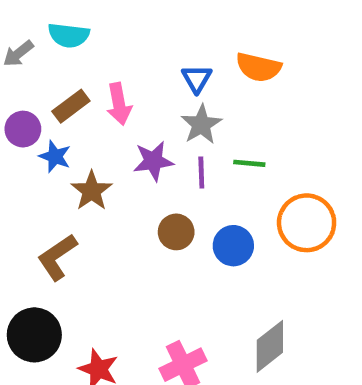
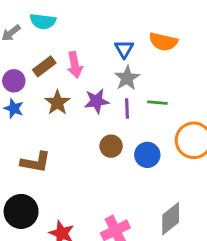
blue star: (55, 156) -> (14, 108), moved
brown star: (92, 191) -> (57, 103), moved
brown L-shape: (57, 257) -> (36, 162), turned -136

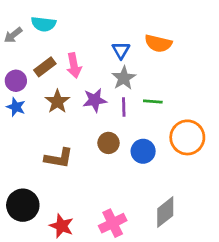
brown L-shape: (36, 162) -> (59, 158), moved

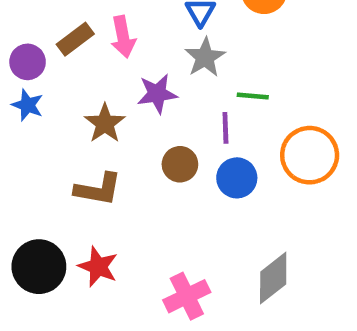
brown star: (57, 101) -> (105, 123), moved
purple line: (124, 107) -> (225, 128), moved
red star: (62, 226) -> (98, 267), moved

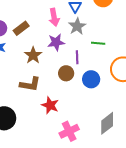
pink arrow: (123, 37) -> (54, 17), moved
brown rectangle: (75, 39) -> (21, 28), moved
purple line: (225, 128) -> (77, 57), moved
red star: (98, 267) -> (50, 105), moved

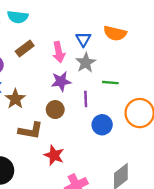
brown rectangle: (21, 28) -> (25, 49), moved
brown star: (33, 55) -> (15, 99), moved
brown circle: (66, 73) -> (55, 110), moved

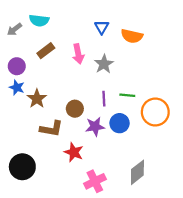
blue triangle: (83, 39) -> (102, 27), moved
purple star: (61, 81) -> (95, 127), moved
green line: (110, 83) -> (127, 95), moved

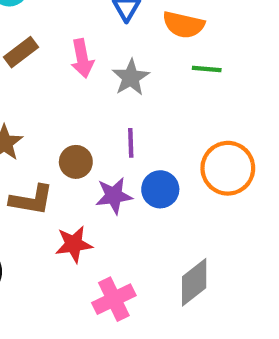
green line: (127, 95) -> (207, 69), moved
red star: (74, 152) -> (74, 244), turned -30

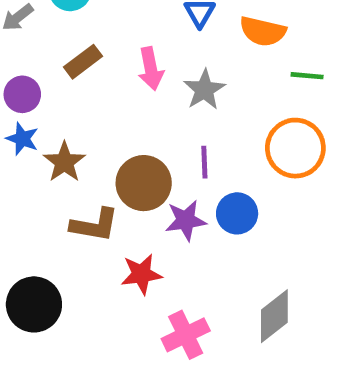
green line: (207, 69) -> (307, 76), moved
brown circle: (76, 162) -> (144, 183), size x1.5
orange circle: (228, 168) -> (295, 148), moved

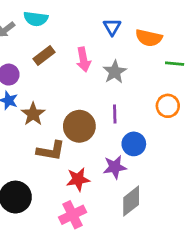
orange circle: (295, 148) -> (168, 106), size x0.7
purple star: (186, 220) -> (115, 167), moved
gray diamond: (274, 316) -> (131, 201), moved
pink cross: (186, 335) -> (73, 215), moved

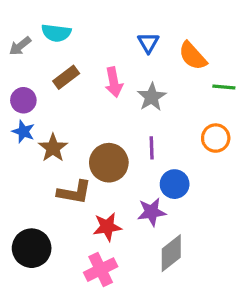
orange semicircle: (149, 38) -> (193, 56), turned 35

